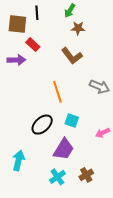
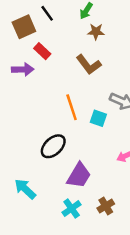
black line: (37, 13) -> (47, 13), turned -32
brown square: (17, 24) -> (24, 27), turned -30
cyan square: (72, 120) -> (98, 118), moved
cyan arrow: (18, 160) -> (25, 189), turned -60

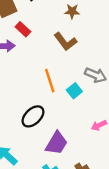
cyan square: (98, 118) -> (74, 91), turned 32

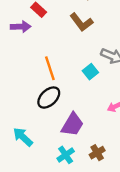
orange line: (50, 81) -> (50, 68), moved

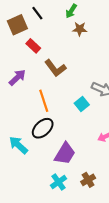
brown L-shape: (81, 22) -> (55, 68), moved
purple arrow: (21, 27) -> (17, 78), moved, turned -42
cyan arrow: (23, 137) -> (18, 145), moved

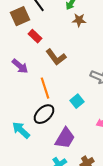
purple arrow: (17, 78) -> (20, 66), turned 84
cyan square: (82, 104) -> (77, 101), moved

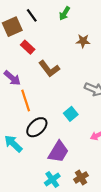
brown star: (79, 20) -> (83, 41), moved
orange line: (45, 88) -> (26, 101), moved

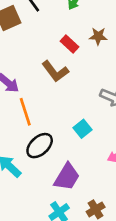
red rectangle: (28, 47) -> (70, 44), moved

